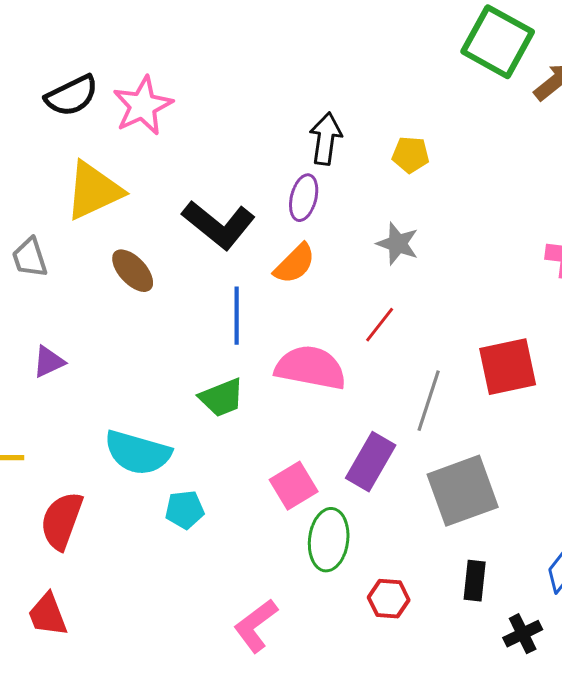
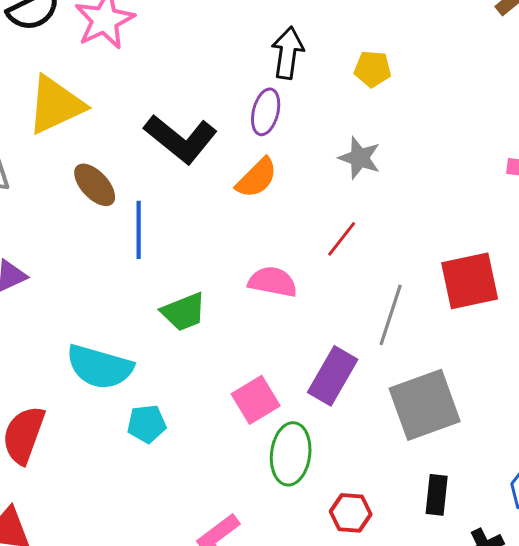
blue line: (237, 316) -> (139, 230), moved
pink semicircle: (311, 368) -> (273, 282), size x0.7

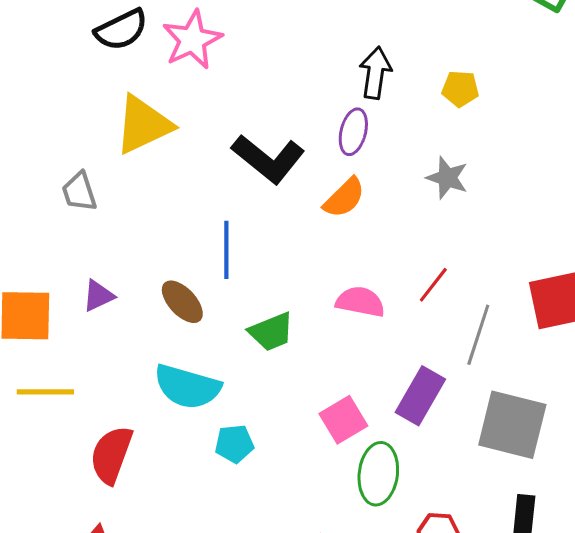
brown ellipse: (95, 185) -> (182, 302), moved
red line: (342, 239) -> (433, 285), moved
gray square: (425, 405) -> (512, 425), turned 34

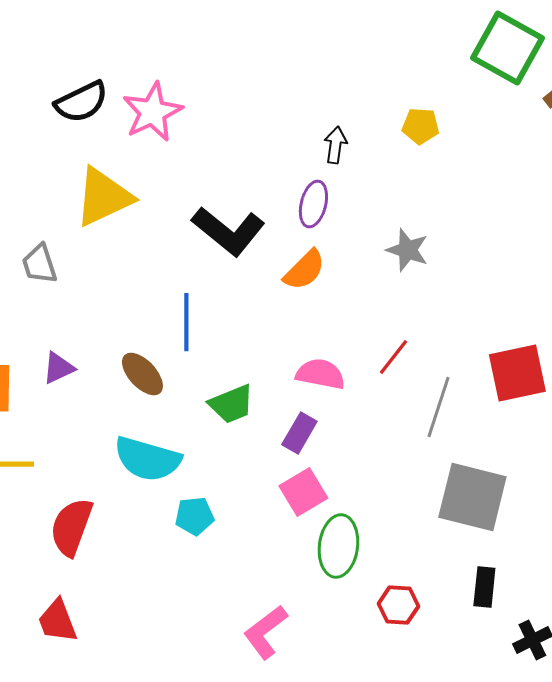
black arrow: (375, 73) -> (335, 145), size x0.7
yellow pentagon: (460, 89) -> (420, 126), moved
purple rectangle: (420, 396) -> (299, 433), moved, size x0.7

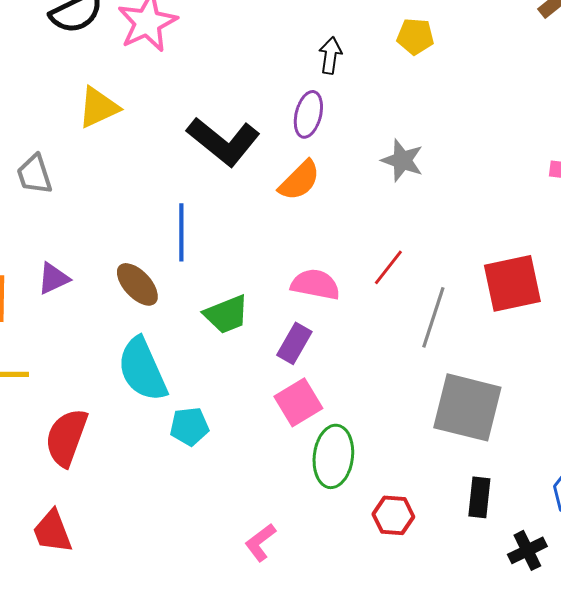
yellow triangle: (103, 197) -> (98, 107), size x0.7
cyan semicircle: (147, 459) -> (142, 369), turned 50
pink L-shape: (265, 632) -> (260, 542), size x0.7

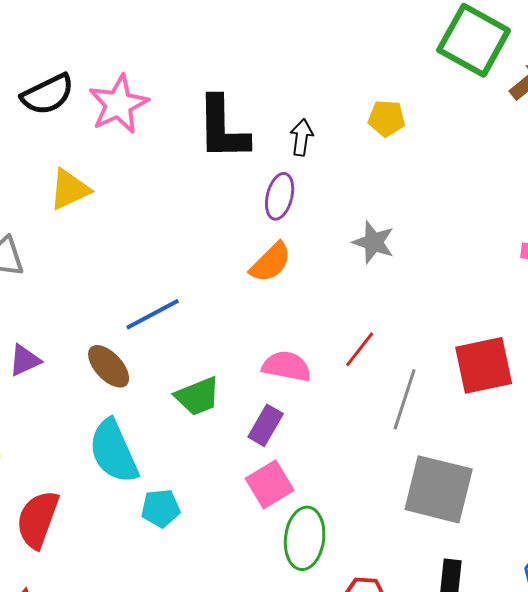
black L-shape: (223, 141) -> (223, 128), moved, turned 50
blue line: (181, 232) -> (153, 314), turned 62

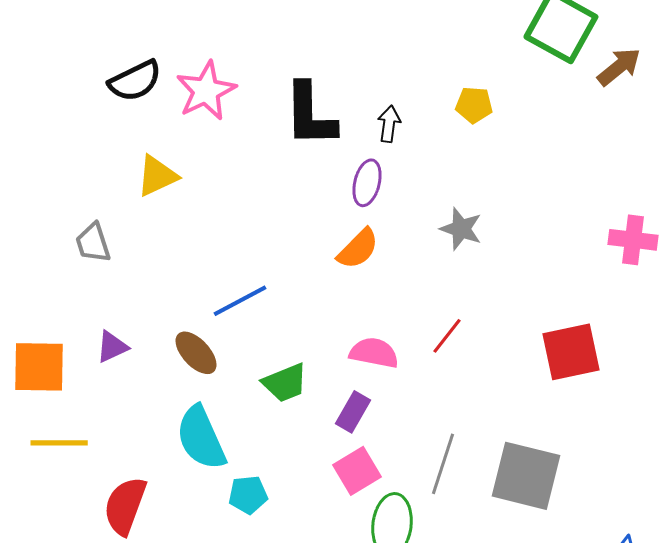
gray line: (405, 399) -> (443, 464), moved

